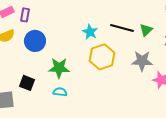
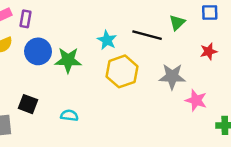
green triangle: (146, 30) -> (177, 23), moved
green star: (59, 68) -> (68, 60), moved

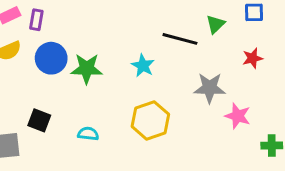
cyan star: (107, 40) -> (143, 66), moved
yellow hexagon: (122, 71) -> (150, 120), moved

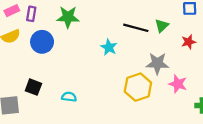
green triangle: (215, 24) -> (162, 26), moved
green star: (87, 69) -> (68, 17), moved
yellow hexagon: (150, 120) -> (138, 87), moved

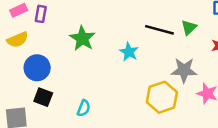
green star: (68, 17) -> (82, 38), moved, turned 30
blue circle: (42, 42) -> (37, 68), moved
cyan semicircle: (69, 97) -> (84, 108), turned 104

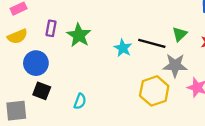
purple rectangle: (41, 14) -> (51, 28), moved
green triangle: (189, 27) -> (180, 34), moved
black line: (159, 30) -> (152, 43), moved

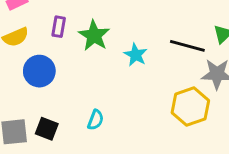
cyan star: (123, 48) -> (136, 55), moved
black square: (42, 91) -> (47, 129), moved

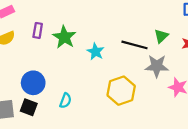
blue circle: (39, 71) -> (33, 83), moved
yellow hexagon: (190, 107) -> (121, 91), moved

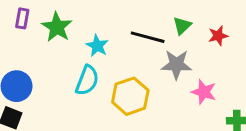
cyan semicircle: (65, 101) -> (87, 80), moved, size x1.5

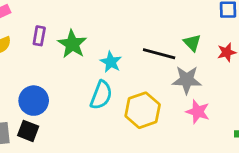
green triangle: (182, 26) -> (192, 43), turned -30
pink star: (204, 92) -> (198, 112), moved

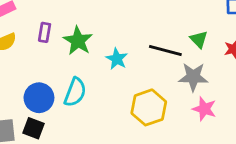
cyan semicircle: (101, 95) -> (75, 92), moved

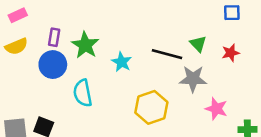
cyan semicircle: (75, 92) -> (83, 93), turned 148
blue circle: (39, 98) -> (53, 65), moved
pink star: (204, 109) -> (216, 109), moved

